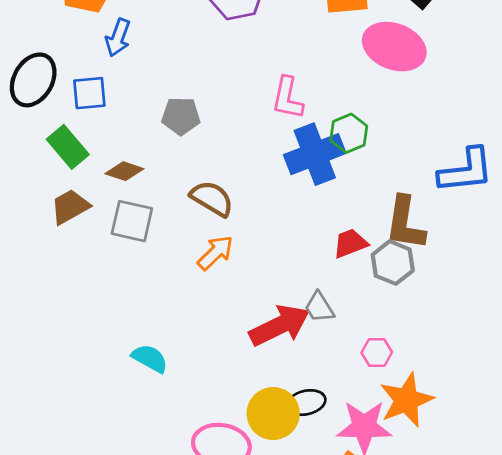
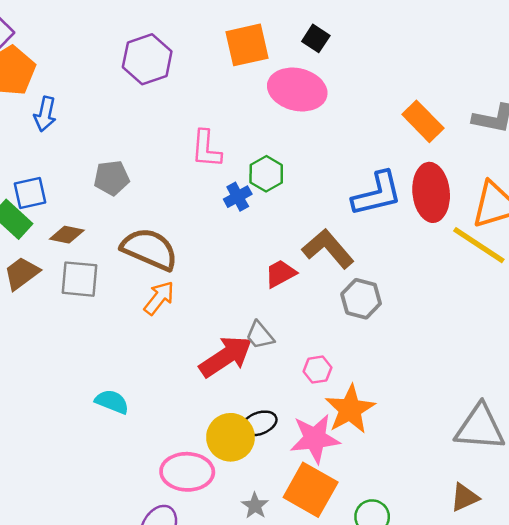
blue square: (89, 93) -> (30, 193), moved
blue cross: (315, 154) -> (238, 197), size x0.5
brown semicircle: (212, 198) -> (149, 249), size x1.4
brown L-shape: (405, 223) -> (328, 249), turned 138
gray hexagon: (393, 263) -> (361, 299), moved

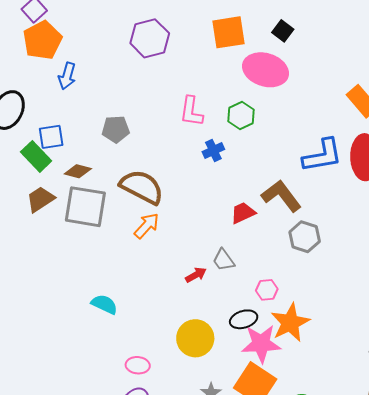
green hexagon: (266, 174) -> (241, 116), moved
gray square: (79, 279) -> (85, 207), size x1.4
red arrow: (226, 357) -> (196, 275), size x0.5
black ellipse: (259, 423) -> (244, 319), moved
pink ellipse: (187, 472) -> (138, 365), moved, size x0.6

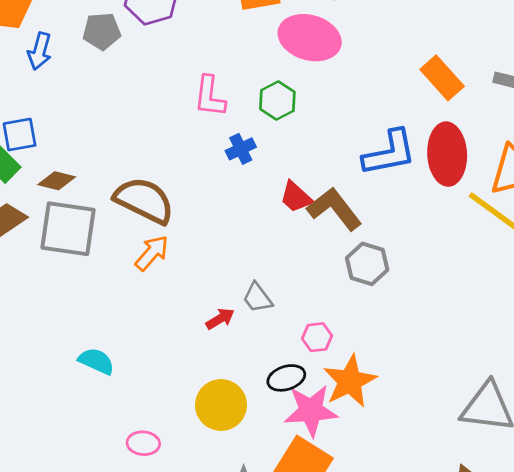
gray pentagon: (116, 129) -> (102, 31), moved
red trapezoid: (243, 213) -> (296, 197), moved, turned -112

